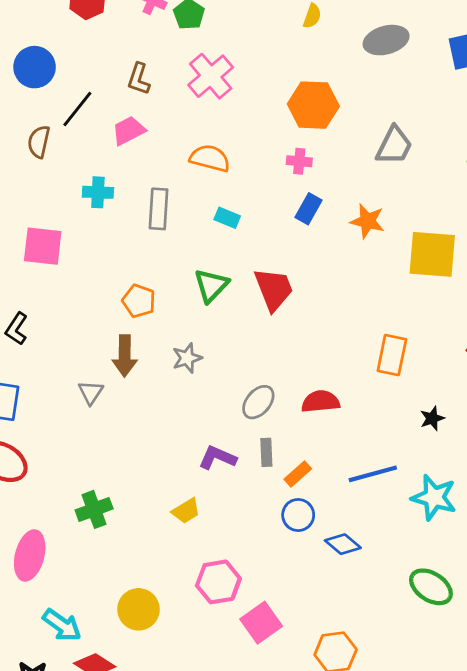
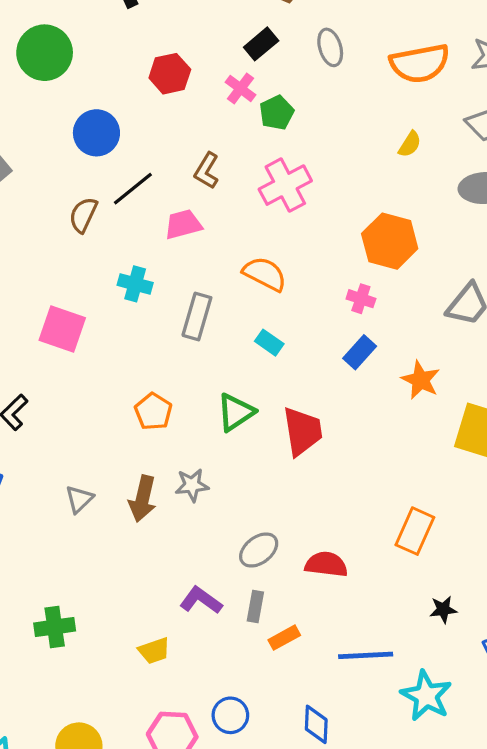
brown arrow: (125, 356) -> (143, 499), moved
blue circle: (298, 515) -> (230, 715), moved
blue diamond: (343, 544) -> (316, 724), turned 40

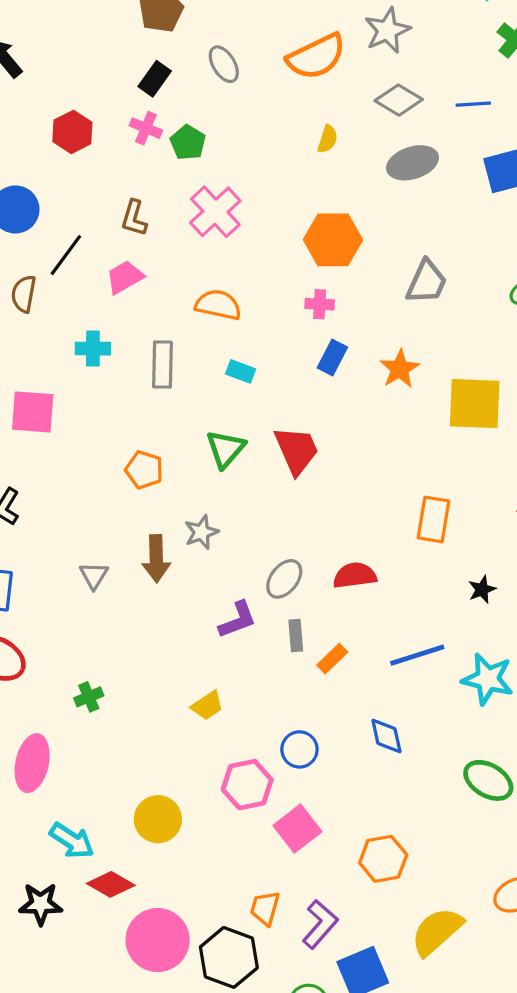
orange star: (421, 380) -> (400, 369), turned 30
purple L-shape: (201, 600) -> (238, 620), moved, turned 138
green cross: (55, 627) -> (89, 697), moved, size x0.7

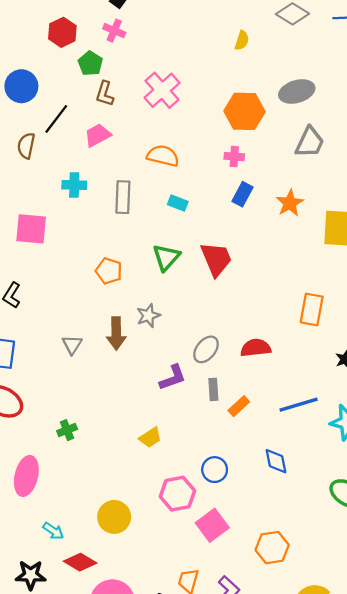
green pentagon: (188, 142) -> (90, 63), moved
gray ellipse: (413, 163) -> (297, 92), moved
cyan arrow: (72, 841) -> (53, 531), size x0.7

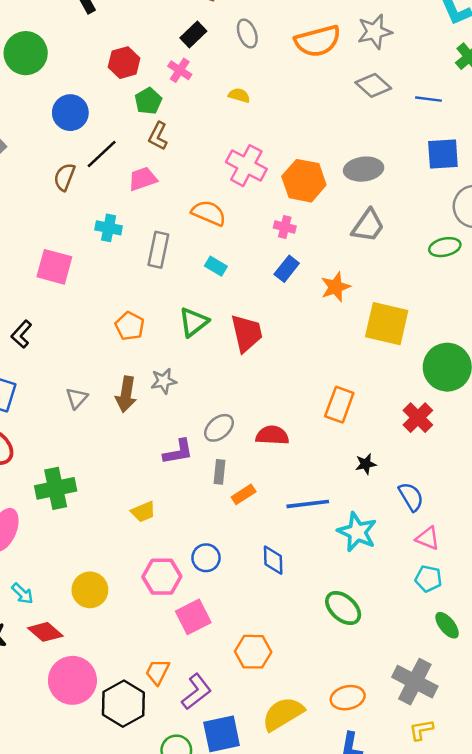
yellow semicircle: (242, 40) -> (239, 95), moved, turned -102
pink cross: (162, 90) -> (246, 166), moved, turned -30
green cross: (67, 430) -> (56, 488), size x1.8

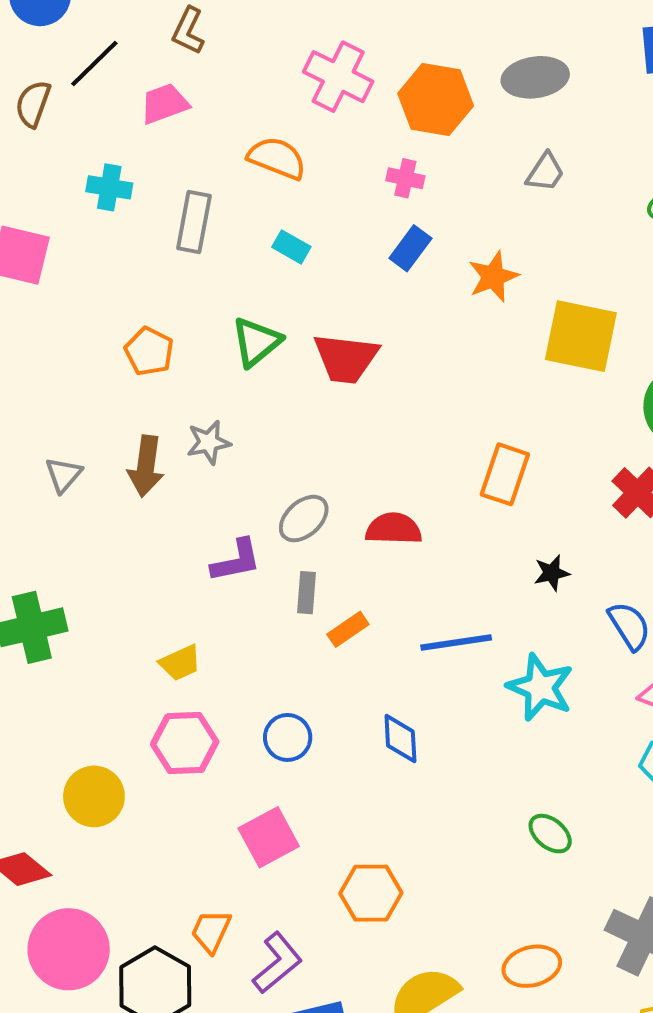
gray trapezoid: (368, 226) -> (545, 172), size x0.7
red trapezoid: (247, 333) -> (346, 358), turned 111
pink hexagon: (162, 577) -> (185, 743), moved
green ellipse: (343, 608) -> (550, 834), moved, size x0.7

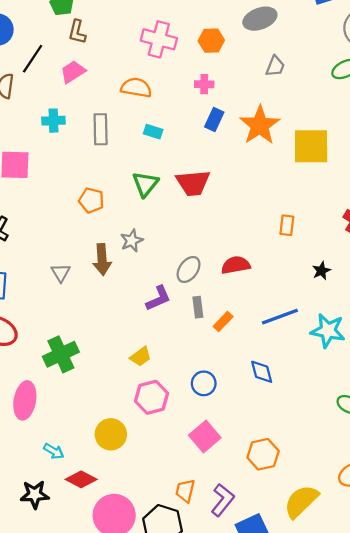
orange hexagon: (436, 100) -> (211, 41), size x0.7
orange star: (493, 277) -> (260, 125), size x1.5
orange rectangle: (505, 474) -> (287, 225), size x0.7

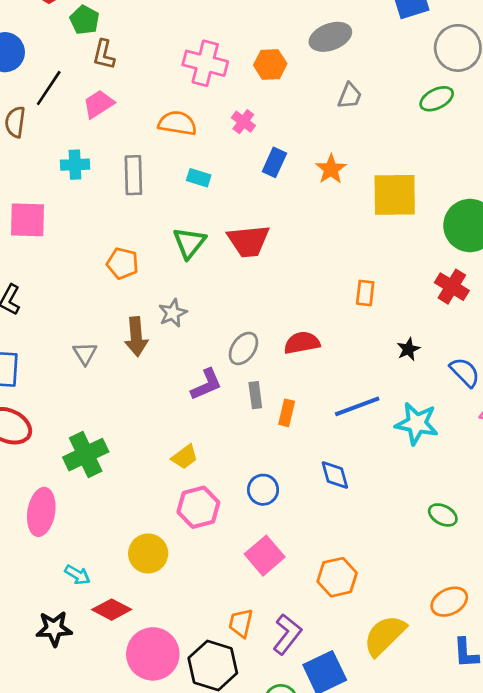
pink cross: (204, 84) -> (243, 122), moved, turned 36
orange star: (260, 125) -> (331, 169), size x0.6
orange rectangle: (223, 322) -> (287, 413), turned -30

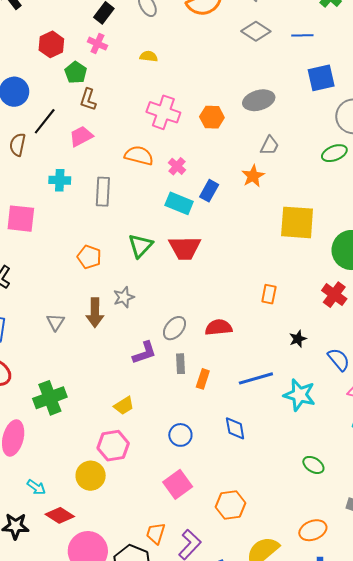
pink cross: (243, 122) -> (177, 166), moved
orange star: (331, 169) -> (253, 176), moved
cyan rectangle: (199, 178) -> (179, 203), moved, size x1.5
pink hexagon: (198, 507) -> (113, 446), moved

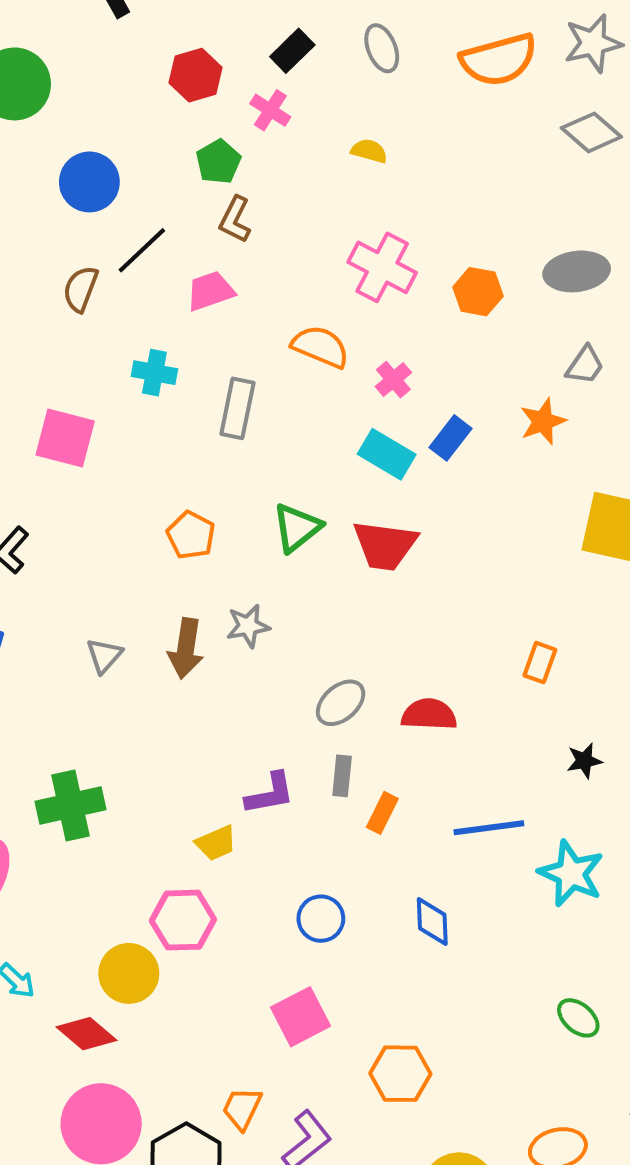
red hexagon: (51, 44) -> (195, 75), moved
purple L-shape: (144, 353) -> (270, 794), moved
red diamond: (60, 515) -> (86, 1034), moved

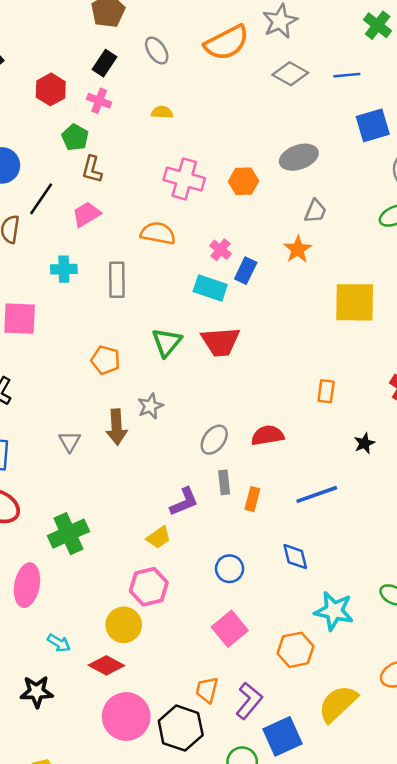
pink cross: (393, 380) -> (220, 250), moved
cyan star: (571, 873) -> (334, 611), moved

